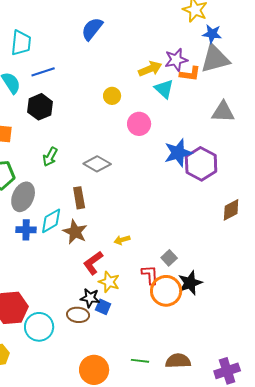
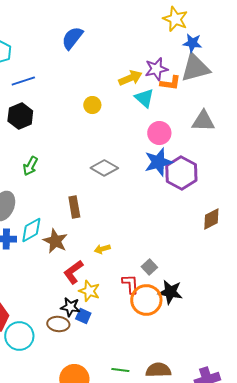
pink circle: (139, 124) -> (159, 133), moved
gray diamond: (97, 164) -> (104, 168), moved
brown rectangle: (79, 198) -> (74, 207), moved
black star: (190, 283) -> (170, 292), turned 30

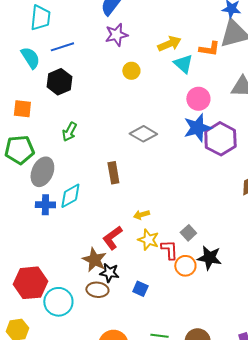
purple star: (156, 69) -> (116, 35), moved
brown star: (55, 241) -> (94, 260), moved
yellow star: (89, 291) -> (148, 240), moved
orange circle: (146, 300) -> (185, 266), size x0.7
blue square: (83, 316) -> (140, 289), moved

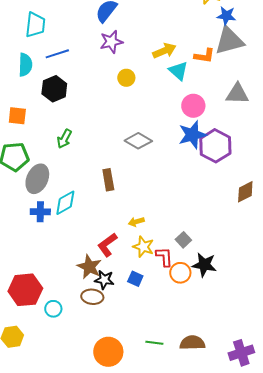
cyan semicircle: (30, 58) -> (25, 65), turned 35
blue square: (140, 289) -> (135, 279), moved
cyan circle: (58, 302) -> (53, 309), size x0.6

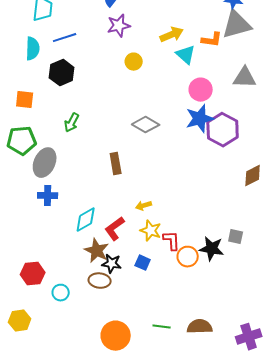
cyan diamond: (65, 203) -> (86, 220), moved
gray square: (183, 240) -> (236, 237), moved, turned -35
red hexagon: (25, 290) -> (33, 274), size x0.7

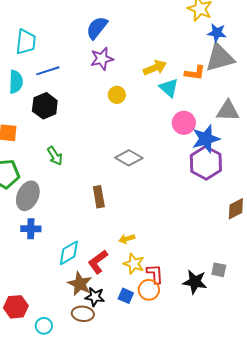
blue star: (200, 119) -> (206, 139), moved
green arrow: (72, 123) -> (55, 156), turned -60
orange circle: (188, 257) -> (149, 290), moved

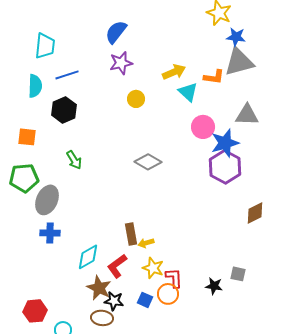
brown rectangle: (99, 197) -> (131, 234), moved
black star: (195, 282) -> (214, 286), size x0.7

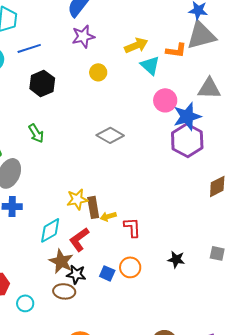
black hexagon: (64, 110) -> (42, 83), moved
yellow star: (153, 268) -> (77, 199), moved, turned -30
gray square: (238, 274) -> (217, 253), moved
red L-shape: (174, 278) -> (132, 227), moved

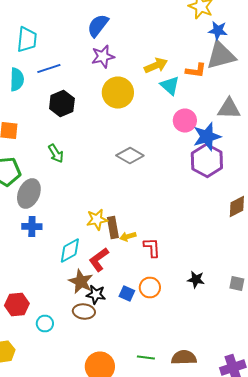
yellow circle: (98, 72) -> (118, 92), size x1.8
gray square: (217, 253) -> (237, 284), moved

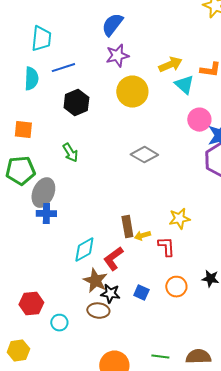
yellow star: (97, 220) -> (179, 219), moved
blue cross: (32, 226) -> (46, 214), moved
orange circle: (150, 288) -> (176, 287), moved

